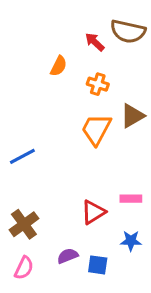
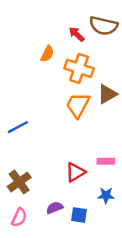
orange cross: (98, 84) -> (79, 68), size x1.6

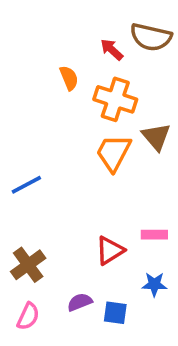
orange semicircle: (47, 54) -> (69, 78), turned -49
brown triangle: (107, 94) -> (156, 137), turned -40

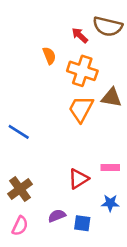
brown triangle: (156, 137) -> (111, 98), turned -40
blue line: (26, 185) -> (19, 132), turned 60

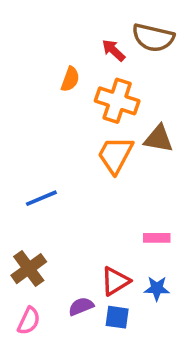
orange semicircle: (49, 56) -> (70, 79), turned 42
blue line: (19, 132) -> (41, 198), moved, turned -55
red triangle: (78, 179) -> (115, 281), moved

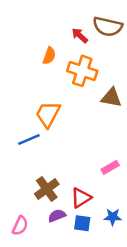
orange trapezoid: (115, 155) -> (48, 114), moved
pink rectangle: (157, 238) -> (110, 167), turned -30
brown cross: (29, 269) -> (47, 189), moved
blue star: (157, 288) -> (113, 217), moved

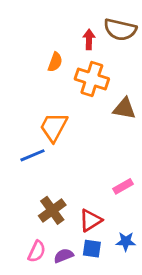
red arrow: (80, 35) -> (89, 39), turned 48
purple semicircle: (57, 216) -> (64, 256), moved
pink semicircle: (20, 226) -> (37, 251), moved

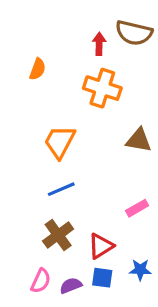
orange semicircle: (55, 62) -> (38, 69), moved
brown triangle: (124, 109) -> (139, 140), moved
blue line: (33, 155) -> (61, 189), moved

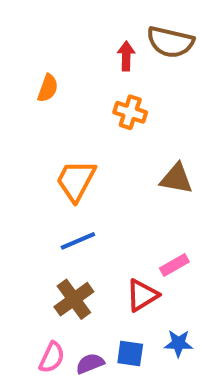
orange cross: (102, 88) -> (130, 112), size x0.7
red triangle: (101, 246) -> (142, 295), moved

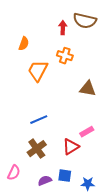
orange trapezoid: (76, 181) -> (38, 71), moved
blue star: (178, 343) -> (88, 184), moved
pink semicircle: (52, 357) -> (14, 173), moved

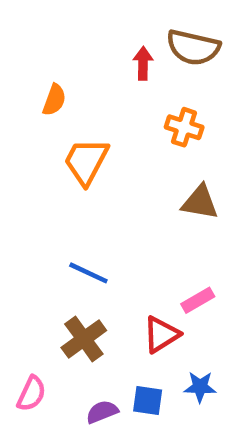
orange cross: (65, 56) -> (184, 127), moved
blue line: (39, 120) -> (88, 273), turned 48
blue star: (88, 184) -> (200, 387), moved

